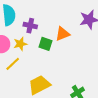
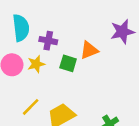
yellow line: (13, 64) -> (31, 107), moved

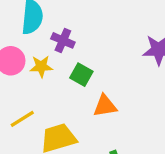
orange triangle: (89, 50) -> (105, 106), moved

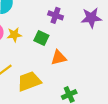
purple cross: (63, 40) -> (56, 15), moved

